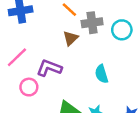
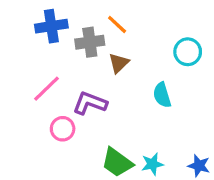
gray cross: (92, 23) -> (90, 42), moved
cyan semicircle: (102, 74) -> (162, 95), moved

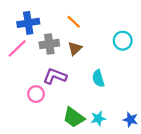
gray cross: (90, 42) -> (49, 44), moved
pink line: (47, 89) -> (17, 48), moved
cyan semicircle: (162, 95) -> (98, 78), moved

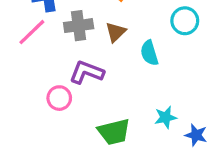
cyan semicircle: (98, 78) -> (149, 53), moved
green trapezoid: (74, 117) -> (114, 132), turned -50
cyan star: (98, 118) -> (165, 117), moved

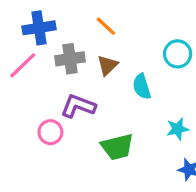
cyan star: (165, 117) -> (178, 129), moved
green trapezoid: (114, 132) -> (117, 147), moved

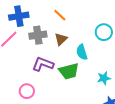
pink circle: (50, 132) -> (27, 91), moved
green trapezoid: (117, 147) -> (69, 71), moved

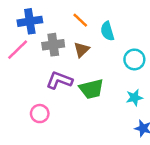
cyan circle: (104, 32) -> (134, 59), moved
cyan semicircle: (82, 52) -> (107, 31), moved

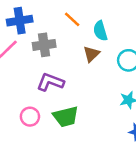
brown triangle: (82, 50) -> (91, 54), moved
green trapezoid: (91, 89) -> (66, 117), moved

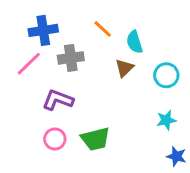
purple L-shape: (50, 82) -> (58, 100), moved

